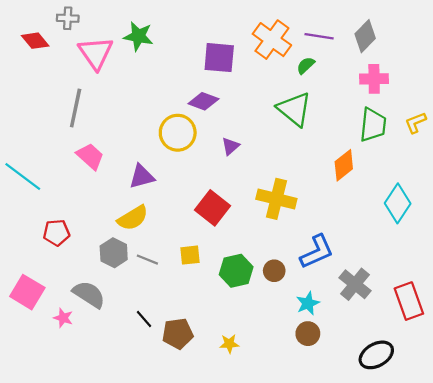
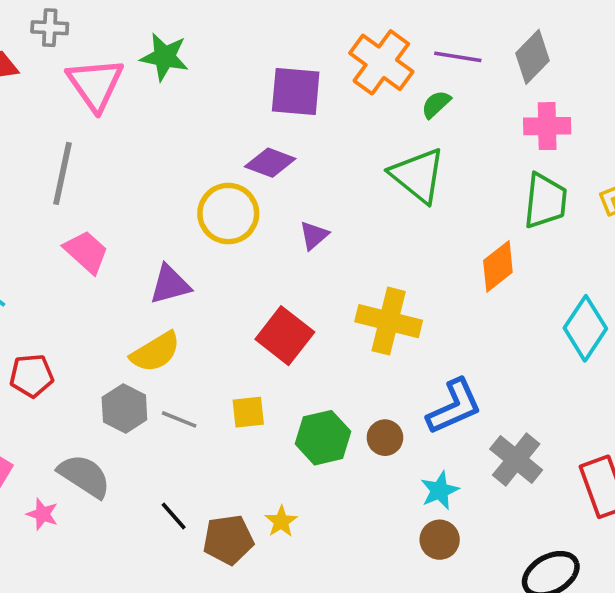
yellow star: (229, 344) -> (281, 521), moved, turned -30

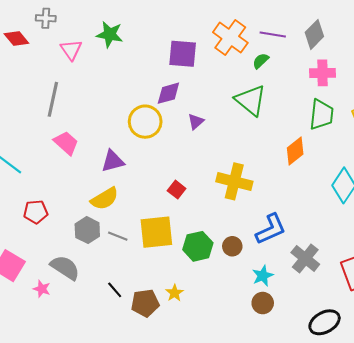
pink triangle: (95, 84) -> (71, 50), size x0.7
purple diamond: (270, 163) -> (168, 93), turned -36
purple triangle: (314, 235) -> (196, 122), moved
red square: (285, 336) -> (177, 190), size x0.6
yellow square: (248, 412) -> (156, 232), size x1.8

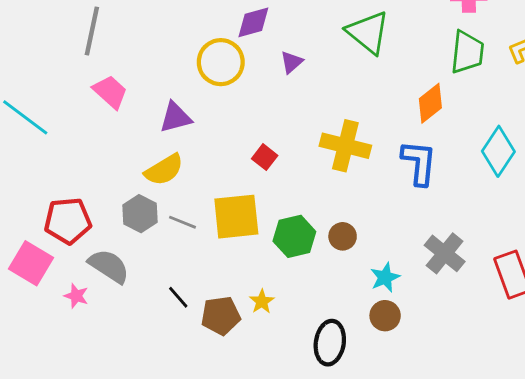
red pentagon: (36, 212) -> (68, 221), moved, size x1.4
blue L-shape: (271, 229) -> (419, 163), moved, turned -60
black ellipse: (325, 322) -> (330, 343), moved, turned -52

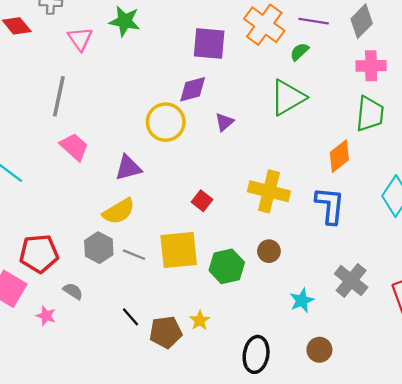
green triangle: (368, 32) -> (288, 97), turned 51
brown circle: (343, 236) -> (269, 251), moved
gray semicircle: (109, 266) -> (73, 291), size x0.6
brown circle: (385, 316) -> (319, 350), moved

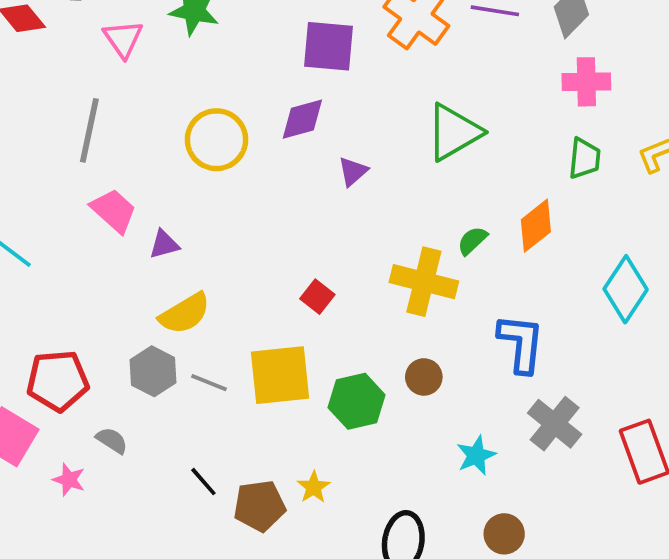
green semicircle: (299, 52) -> (472, 241), moved
green trapezoid: (370, 114) -> (584, 158), size x0.7
yellow circle: (166, 122) -> (216, 140), moved
purple triangle: (128, 168) -> (164, 244), moved, size x0.7
blue L-shape: (330, 205) -> (521, 343), moved

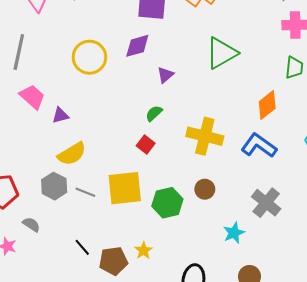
green semicircle: (472, 241) -> (154, 113), moved
blue L-shape: (521, 343) -> (259, 146), moved, turned -60
gray cross: (555, 424) -> (266, 203), moved

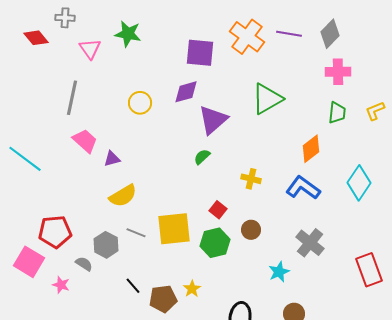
yellow circle: (89, 57) -> (140, 103), size x0.7
purple triangle: (165, 75) -> (213, 120), size x1.8
yellow cross: (205, 136) -> (251, 179), size x0.6
red square: (146, 144) -> (218, 210), moved
gray hexagon: (54, 186) -> (106, 245), moved

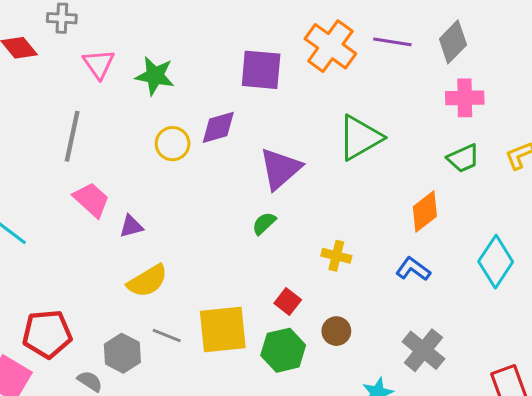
green star: (128, 34) -> (155, 76), moved
purple diamond: (186, 92) -> (218, 127), moved
green trapezoid: (337, 113) -> (463, 158), turned 60
blue L-shape: (303, 188) -> (413, 269), size x0.7

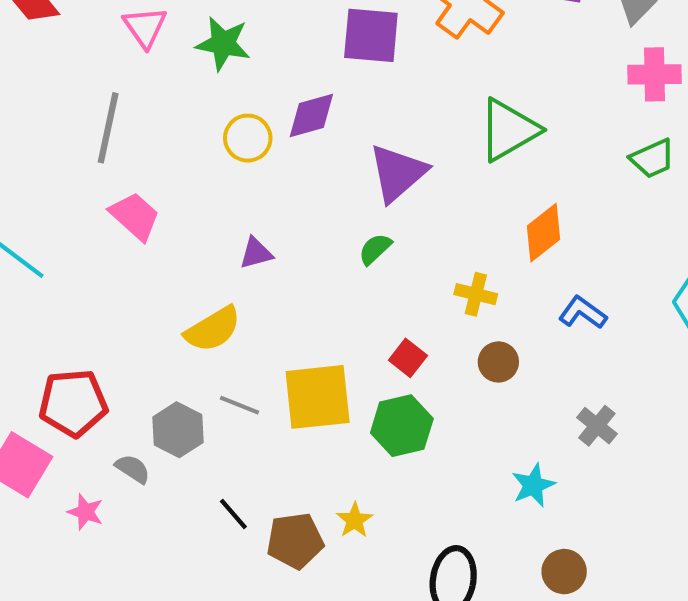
orange diamond: (425, 212) -> (544, 233), moved
purple triangle: (131, 226) -> (256, 253), moved
brown circle: (336, 331) -> (498, 362), moved
gray cross: (423, 350) -> (597, 426), size x0.7

